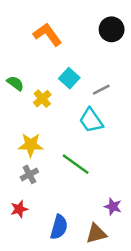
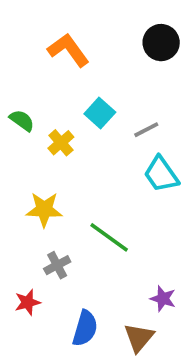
cyan trapezoid: (91, 120) -> (161, 174), moved
gray cross: (29, 174) -> (57, 265), moved
brown triangle: (96, 233) -> (139, 338), turned -35

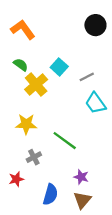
orange L-shape: (68, 50) -> (23, 29), moved
green semicircle: (22, 120) -> (21, 65), moved
yellow cross: (61, 143) -> (36, 85), size x1.5
purple star: (163, 299) -> (81, 177), moved

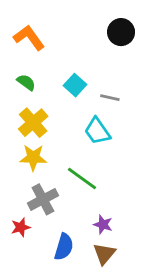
gray line: (87, 77) -> (110, 98), turned 40
yellow cross: (36, 85) -> (33, 123), moved
cyan trapezoid: (95, 103) -> (97, 131), moved
gray cross: (34, 157) -> (43, 199), size x1.5

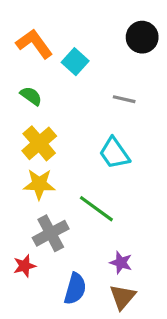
cyan square: (75, 85) -> (75, 62), moved
gray line: (110, 98) -> (124, 99), moved

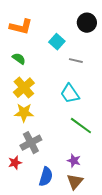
orange L-shape: (34, 44) -> (21, 27), turned 140
cyan square: (75, 62) -> (57, 42), moved
green line: (96, 209) -> (81, 126), moved

